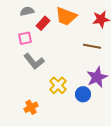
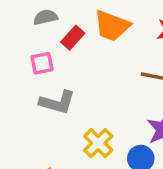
gray L-shape: (34, 61) -> (57, 102), turned -35

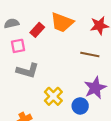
gray semicircle: (45, 17) -> (12, 23), moved

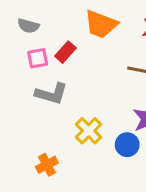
gray semicircle: (12, 23) -> (28, 26), turned -152
red rectangle: (37, 30) -> (65, 52), moved

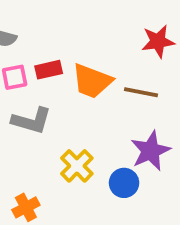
orange trapezoid: (101, 24) -> (92, 81), moved
red rectangle: (65, 52) -> (49, 70), turned 35

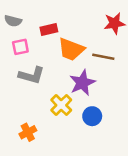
red rectangle: (49, 70) -> (49, 30), moved
purple star: (150, 151) -> (82, 83), moved

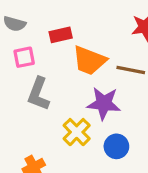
gray L-shape: (32, 75) -> (38, 94), turned 95
purple star: (82, 83) -> (104, 103), turned 30

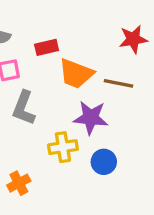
yellow cross: (77, 132) -> (63, 147), turned 36

